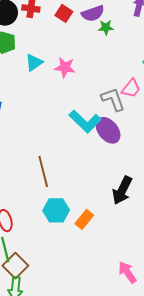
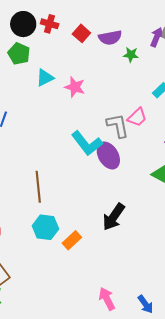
green star: (106, 27) -> (131, 55), moved

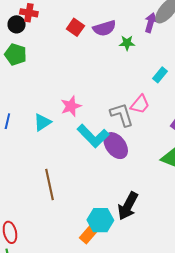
black circle: (23, 24) -> (17, 24), size x0.7
red cross: (50, 24) -> (29, 13), moved
cyan triangle: (45, 78) -> (42, 122), moved
pink star: (75, 87) -> (71, 106), moved, turned -30
cyan hexagon: (45, 227) -> (100, 220), moved

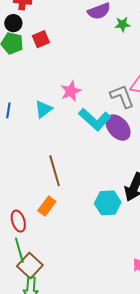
black circle: (17, 24) -> (13, 23), moved
red square: (75, 27) -> (41, 39), moved, turned 36
orange rectangle: (89, 234) -> (47, 206), moved

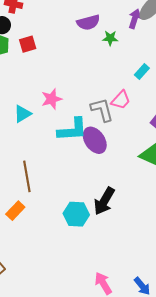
cyan L-shape: (95, 119) -> (72, 130), turned -52

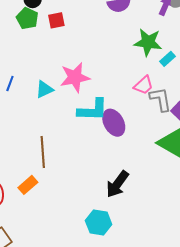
green star: (110, 38) -> (148, 42), moved, size x1.8
pink star: (52, 99) -> (75, 77), size x1.4
gray L-shape: (102, 110) -> (160, 99), moved
cyan hexagon: (76, 214) -> (99, 223), moved

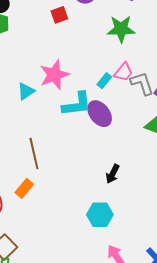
red square: (56, 20) -> (59, 15), moved
cyan rectangle: (167, 59) -> (104, 81), moved
black arrow: (117, 184) -> (113, 174), size x0.7

